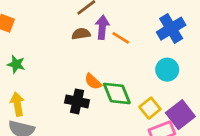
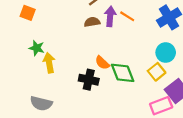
orange line: (121, 38) -> (127, 16), moved
yellow arrow: (17, 104) -> (49, 63), moved
yellow square: (150, 108) -> (157, 72), moved

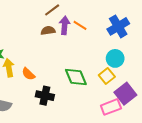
orange semicircle: (102, 63) -> (28, 74), moved
black cross: (89, 80) -> (45, 96), moved

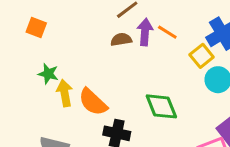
orange semicircle: (28, 74) -> (93, 102), size x1.5
yellow square: (107, 76) -> (202, 56), moved

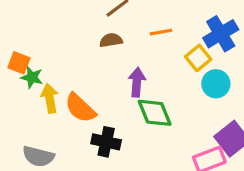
orange square: (36, 28) -> (19, 63), moved
purple arrow: (145, 32) -> (137, 82), moved
orange line: (167, 32) -> (161, 32), turned -42

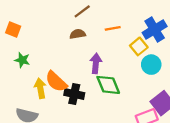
orange square: (19, 63) -> (13, 30), moved
yellow arrow: (50, 98) -> (40, 88), moved
black cross: (106, 142) -> (74, 94), moved

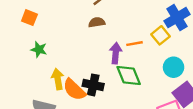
orange line: (113, 28) -> (135, 44), moved
cyan circle: (151, 65) -> (174, 67), moved
orange semicircle: (56, 82) -> (74, 90), moved

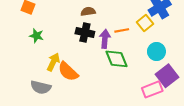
yellow arrow: (58, 79) -> (53, 62), turned 36
black cross: (93, 85) -> (85, 33), moved

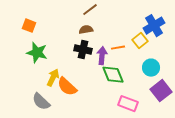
green star: (36, 36) -> (37, 53), size x1.5
gray semicircle: (41, 87) -> (41, 102), turned 30
pink rectangle: (152, 89) -> (128, 104), moved, turned 42

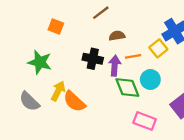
orange square: (29, 26) -> (56, 27), moved
brown semicircle: (86, 30) -> (117, 36), moved
cyan circle: (151, 68) -> (150, 79), moved
gray semicircle: (41, 102) -> (29, 101), moved

